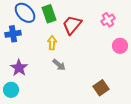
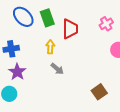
red trapezoid: (72, 25) -> (70, 29), turned 140
blue cross: (13, 34) -> (11, 49), moved

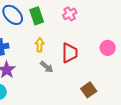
pink cross: (106, 24) -> (70, 14), moved
red trapezoid: (70, 29) -> (70, 53), moved

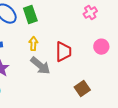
pink cross: (70, 14) -> (90, 13), moved
gray arrow: (47, 67) -> (40, 66), size x1.5

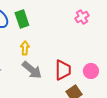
pink circle: (101, 47) -> (91, 71), moved
red trapezoid: (63, 52) -> (63, 70), moved

